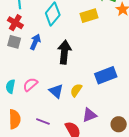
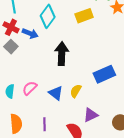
gray square: (14, 42) -> (11, 47), turned 32
blue arrow: (35, 42) -> (30, 33), moved, turned 91
purple line: (43, 121) -> (45, 124), turned 72

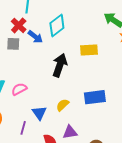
yellow rectangle: (84, 16) -> (89, 50), moved
gray square: (11, 47) -> (13, 44), turned 32
blue triangle: (56, 93) -> (39, 113), moved

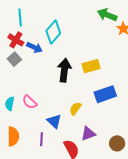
gray square: (13, 44) -> (14, 59), turned -32
yellow rectangle: (89, 50) -> (91, 66), moved
pink semicircle: (19, 89) -> (30, 102), turned -98

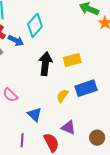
yellow semicircle: (75, 109) -> (62, 96), moved
purple triangle: (88, 134) -> (68, 127), turned 42
purple line: (42, 139) -> (22, 140), moved

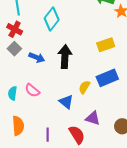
blue arrow: (16, 41) -> (37, 57), moved
yellow rectangle: (72, 60) -> (106, 45), moved
blue triangle: (35, 114) -> (66, 102), moved

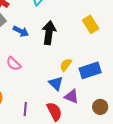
yellow rectangle: (106, 45) -> (91, 24), turned 72
blue rectangle: (107, 78) -> (90, 70), moved
blue triangle: (66, 102) -> (56, 83), moved

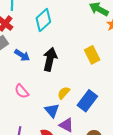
pink semicircle: (14, 64) -> (22, 91), moved
blue rectangle: (90, 70) -> (87, 101), turned -40

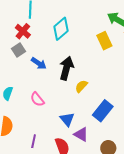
yellow rectangle: (92, 55) -> (104, 41), moved
yellow semicircle: (64, 93) -> (81, 86), moved

